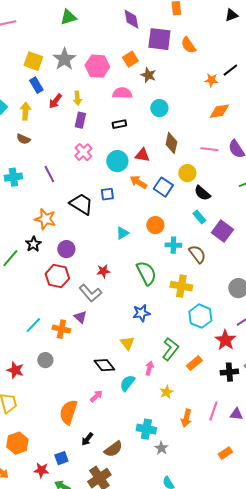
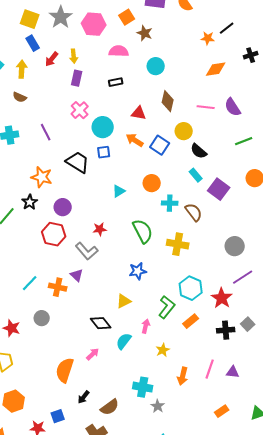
cyan circle: (117, 161) -> (103, 127), moved
cyan hexagon: (200, 316) -> (191, 288), moved
yellow triangle: (127, 343) -> (124, 301), turned 42

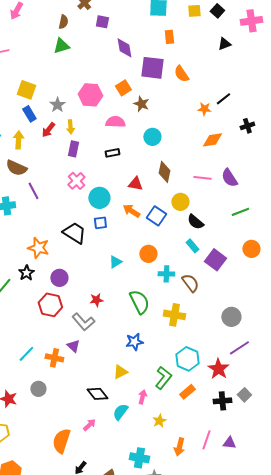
gray star: (61, 17) -> (57, 105), moved, size x0.7
brown semicircle: (20, 97) -> (16, 168), size x1.5
purple line: (46, 132) -> (33, 191), moved

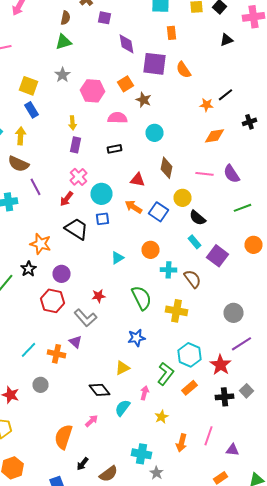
gray star: (57, 105) -> (62, 75), moved
red arrow: (48, 130) -> (66, 199), moved
purple triangle: (229, 443) -> (232, 450), moved

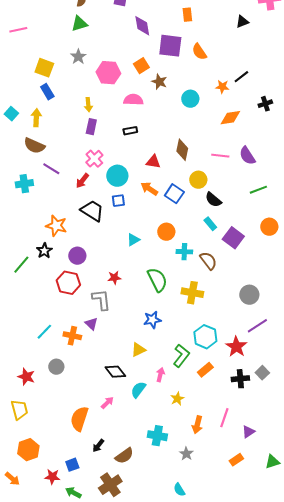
cyan circle: (154, 133) -> (190, 99), moved
purple line: (36, 187) -> (51, 169), turned -30
gray L-shape: (86, 318) -> (101, 300), turned -145
purple triangle: (232, 450) -> (248, 432), turned -40
gray star: (156, 473) -> (186, 454), moved

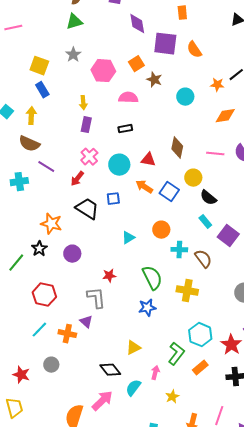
cyan circle: (117, 176) -> (119, 165), moved
red hexagon: (68, 283) -> (44, 295), moved
blue star: (152, 320) -> (147, 308), moved
pink arrow: (107, 403) -> (102, 401), size x1.6

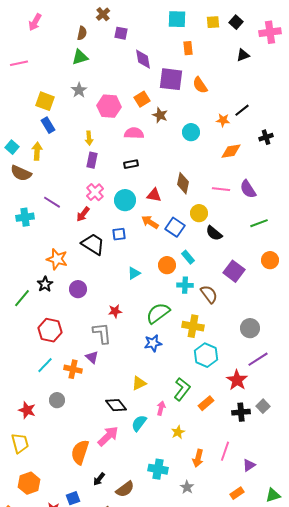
brown semicircle: (29, 144) -> (21, 173), moved
cyan rectangle: (205, 222) -> (188, 257), moved
green semicircle: (152, 278) -> (158, 313), turned -100
cyan hexagon: (200, 335) -> (206, 355), moved

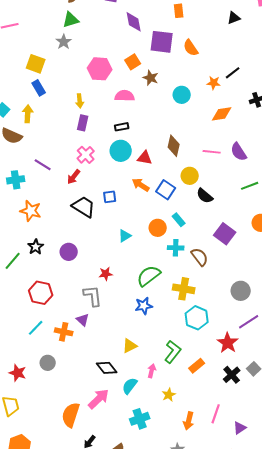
gray star: (79, 90) -> (64, 42), moved
cyan circle: (125, 200) -> (121, 151), moved
orange star: (57, 259) -> (31, 211), moved
black cross: (241, 412) -> (232, 375), turned -36
cyan cross: (158, 469) -> (140, 419), moved, turned -30

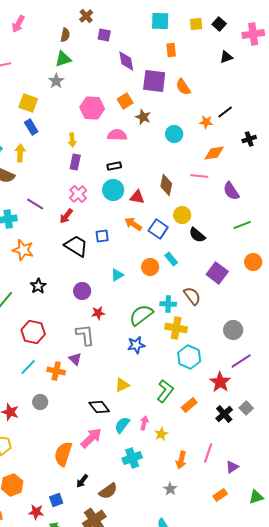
pink line: (212, 152) -> (199, 176), moved
black star: (36, 247) -> (38, 286), moved
cyan cross: (176, 248) -> (168, 304), moved
purple circle: (69, 252) -> (82, 291), moved
pink arrow: (152, 371) -> (144, 423), moved

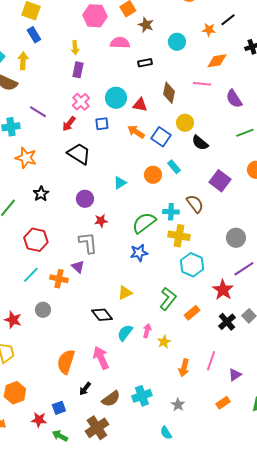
black rectangle: (114, 166) -> (145, 63), moved
blue square: (102, 236) -> (102, 124), moved
pink arrow: (91, 438) -> (101, 358), moved, turned -70
cyan cross: (132, 458) -> (142, 396), moved
gray star: (170, 489) -> (178, 405), moved

